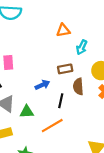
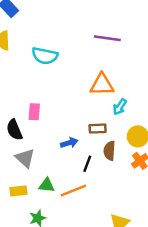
orange triangle: (63, 30) -> (102, 85), size x1.5
green triangle: (27, 112) -> (47, 185), moved

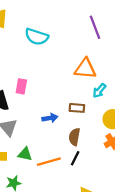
purple line: (107, 38) -> (95, 27), turned 55
brown semicircle: (109, 151) -> (74, 137), moved
black line: (87, 164) -> (75, 158), moved

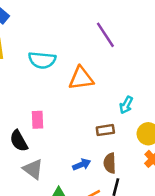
orange triangle: (85, 69) -> (81, 78), moved
blue arrow: (50, 118) -> (82, 165), moved

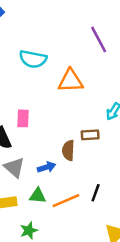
brown semicircle: (110, 163) -> (68, 150), moved
blue arrow: (82, 165) -> (46, 167), moved

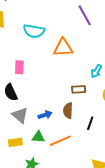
pink rectangle: (23, 118) -> (19, 67), moved
brown semicircle: (68, 150) -> (68, 111), moved
black line: (96, 193) -> (90, 123), moved

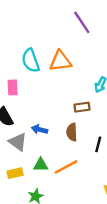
cyan semicircle: (34, 31) -> (31, 61), moved, turned 65
blue arrow: (45, 115) -> (40, 129), moved, turned -144

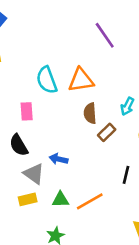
brown rectangle: (82, 107) -> (107, 132), turned -35
brown semicircle: (72, 132) -> (90, 113), moved
yellow rectangle: (15, 173) -> (28, 199), moved

